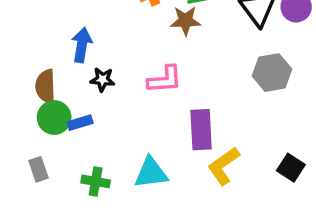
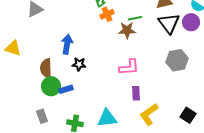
pink L-shape: (165, 79) -> (129, 67), moved
purple rectangle: (201, 130) -> (136, 93), size x0.6

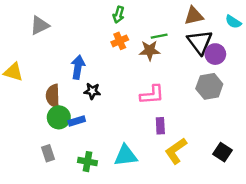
orange cross: (107, 14) -> (120, 41), moved
purple circle: (191, 22) -> (215, 54), moved

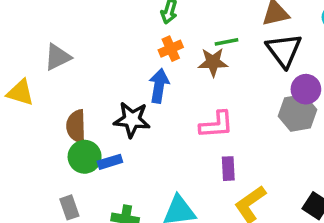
gray triangle: (40, 25) -> (58, 57), moved
purple circle: (215, 54) -> (306, 89), moved
blue arrow: (78, 67) -> (159, 86), moved
black star: (92, 91) -> (132, 120), size x1.5

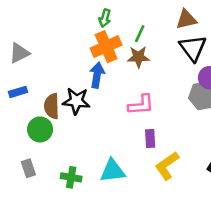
green line: (227, 42) -> (140, 34), moved, turned -54
orange cross: (171, 49) -> (106, 47), size x1.6
brown semicircle: (76, 126) -> (52, 106), moved
blue rectangle: (110, 162) -> (18, 92), moved

